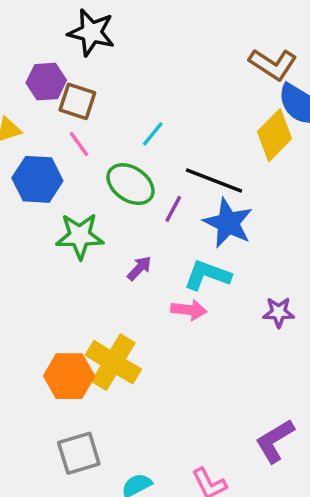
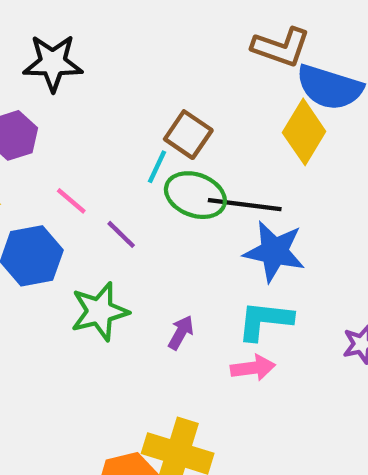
brown square: (77, 101) -> (188, 135), moved, turned 30
green ellipse: (130, 184) -> (195, 195), moved
purple line: (173, 209) -> (121, 234), moved, turned -60

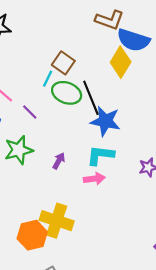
black line: (245, 205) -> (91, 98), turned 60

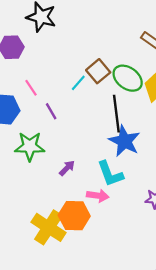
green ellipse: (67, 93) -> (128, 78), moved
cyan L-shape: (100, 155) -> (110, 174), turned -132
orange hexagon: (32, 235) -> (74, 216), moved

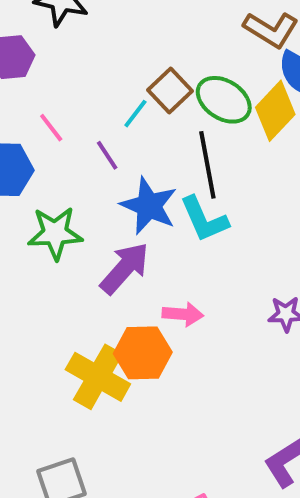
purple line: (51, 111) -> (107, 155), moved
blue star: (124, 141) -> (149, 206), moved
purple arrow: (67, 168) -> (125, 268), size x1.8
cyan L-shape: (110, 174) -> (204, 219), moved

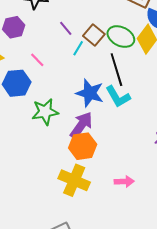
purple line: (107, 155) -> (66, 28), moved
pink arrow: (183, 314) -> (124, 182), moved
orange hexagon: (143, 353) -> (83, 146), moved

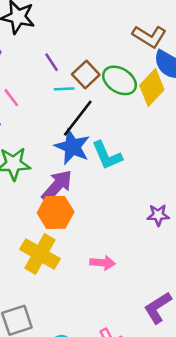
cyan line: (78, 48) -> (64, 89), turned 49
black line: (116, 70) -> (78, 118), moved, turned 48

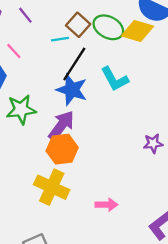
purple line: (52, 62) -> (25, 15), moved
yellow diamond: (152, 87) -> (137, 31), turned 68
cyan L-shape: (107, 155) -> (115, 79), moved
pink arrow: (103, 263) -> (106, 205), moved

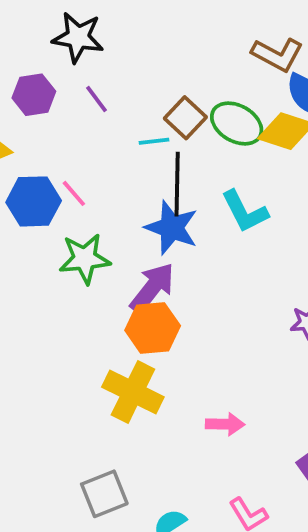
pink line: (14, 51) -> (74, 193), moved
black line: (74, 64) -> (177, 184), turned -33

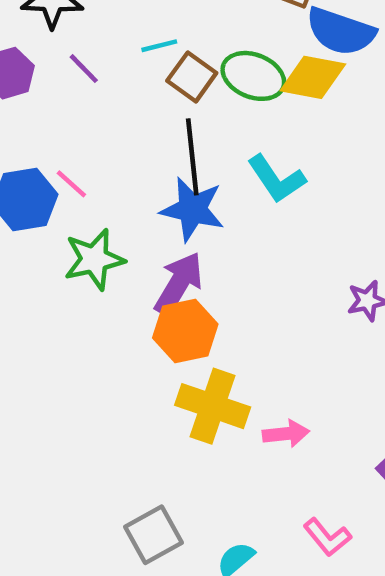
cyan line: (154, 141) -> (159, 46), moved
yellow cross: (133, 392) -> (213, 406), moved

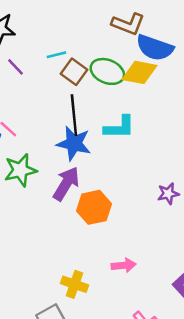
cyan L-shape: (276, 179) -> (119, 127), turned -56
orange hexagon: (185, 331) -> (94, 207), moved
yellow cross: (213, 406) -> (75, 284), moved, size x0.7

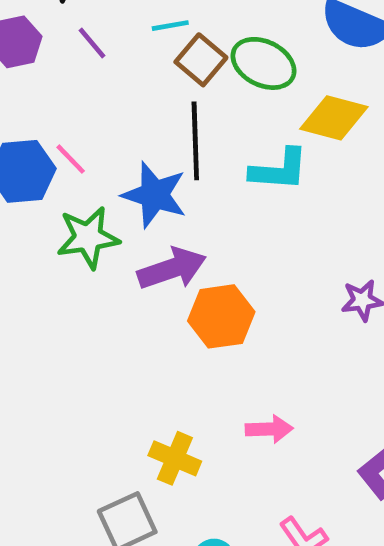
yellow diamond: (140, 72) -> (334, 118), moved
blue star: (74, 143) -> (154, 195), moved
purple arrow: (66, 184) -> (172, 269), turned 36

